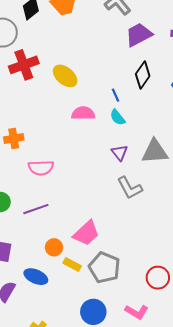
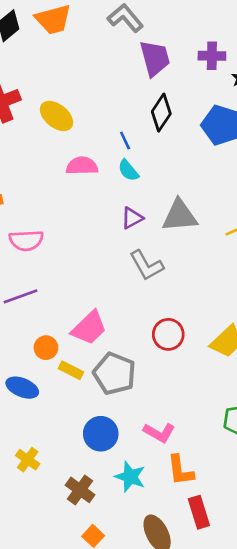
purple trapezoid: (139, 35) -> (155, 58), turned 104
purple triangle: (120, 153) -> (132, 218), turned 42
red circle: (158, 278) -> (168, 334), moved

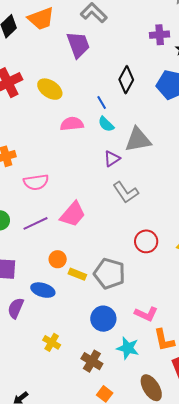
purple trapezoid: (155, 58) -> (78, 45), moved
gray triangle: (180, 216) -> (138, 140), moved
pink trapezoid: (89, 328) -> (73, 214), moved

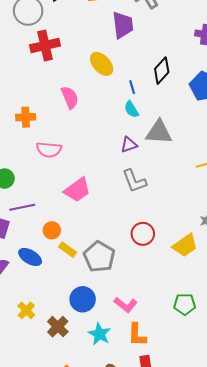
yellow ellipse: (50, 89) -> (102, 64), moved
pink semicircle: (72, 124) -> (70, 97), moved, turned 60
purple line: (36, 223) -> (22, 207), moved
brown cross: (92, 361) -> (58, 327), moved

